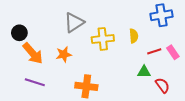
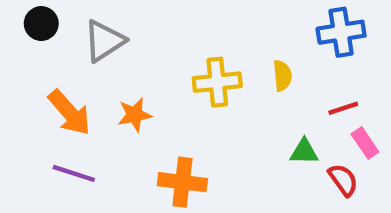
gray triangle: (74, 22) -> (104, 41), moved
black circle: (19, 33) -> (41, 24), moved
red line: (154, 51) -> (343, 108), moved
pink rectangle: (173, 52) -> (365, 143), moved

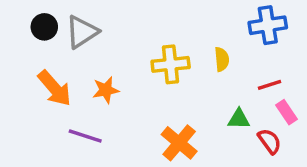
black circle: (41, 24) -> (44, 27), moved
purple line: (74, 173) -> (85, 136), moved
orange cross: (182, 182) -> (179, 143), moved, turned 33

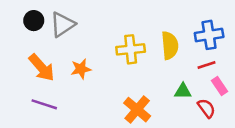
blue cross: (268, 25) -> (209, 35), moved
yellow semicircle: (222, 59) -> (170, 45), size x1.5
purple line: (85, 136) -> (44, 104), moved

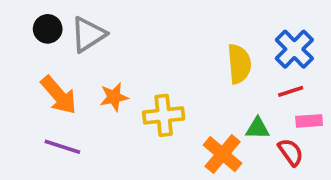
blue cross: (209, 35) -> (294, 49), turned -36
yellow cross: (131, 49) -> (164, 115), moved
pink rectangle: (220, 86) -> (309, 121), turned -60
orange cross: (137, 110) -> (223, 154), moved

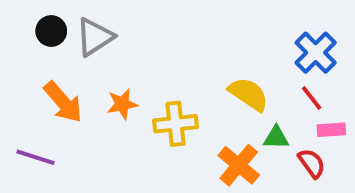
yellow semicircle: (239, 64) -> (249, 94), moved, turned -51
red line: (291, 91) -> (312, 98), turned 70
purple line: (62, 147) -> (35, 157), moved

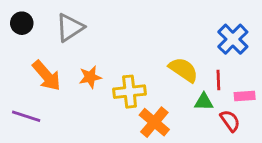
black circle: (51, 31) -> (22, 23), moved
red line: (312, 98) -> (218, 80), moved, turned 36
orange cross: (239, 165) -> (154, 122), moved

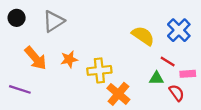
yellow semicircle: (183, 70) -> (143, 36), moved
red line: (218, 80) -> (168, 61), turned -56

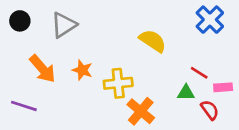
blue cross: (179, 30) -> (210, 20), moved
yellow semicircle: (143, 36) -> (153, 41), moved
orange star: (69, 59) -> (82, 70), turned 30

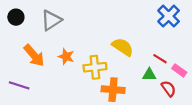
yellow semicircle: (153, 41) -> (123, 47), moved
pink rectangle: (223, 87) -> (179, 70), turned 40
orange cross: (141, 111) -> (113, 90), turned -35

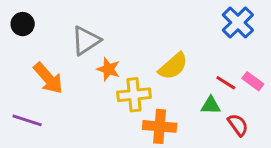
gray triangle: (51, 20) -> (86, 41), moved
yellow semicircle: (123, 47) -> (173, 66), turned 105
orange star: (66, 57) -> (108, 69), moved
pink rectangle: (179, 70) -> (253, 81), moved

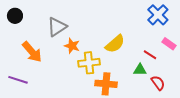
pink rectangle: (253, 81) -> (169, 44), moved

